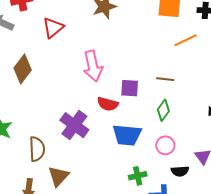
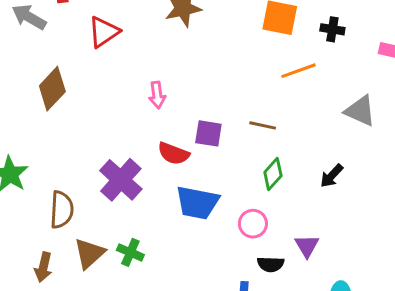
pink arrow: (93, 66) -> (157, 95), size x0.6
green diamond: (163, 110) -> (273, 174), moved
green cross: (138, 176) -> (130, 252), moved, turned 30

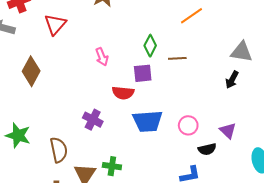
gray triangle: (360, 111) -> (242, 52), moved
green diamond: (273, 174) -> (150, 46), moved
purple cross: (121, 180) -> (93, 120), size x0.7

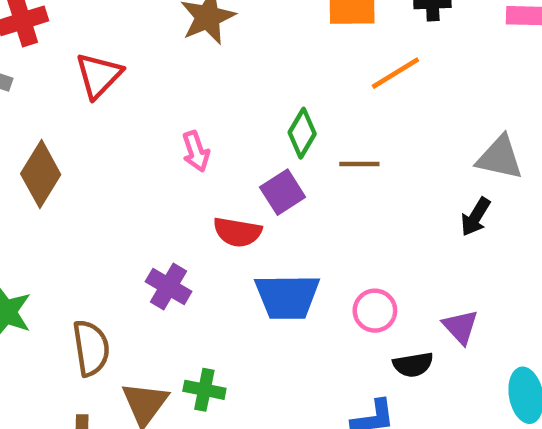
purple square: (143, 73) -> (283, 192), turned -30

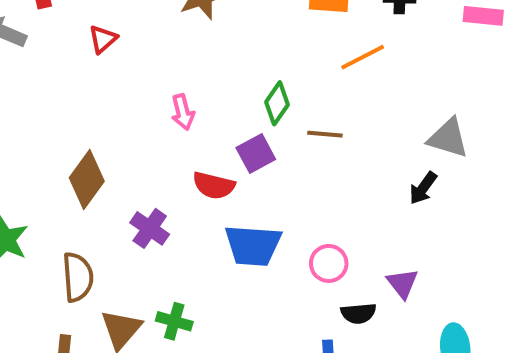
red triangle: (99, 75) -> (103, 39), size x0.7
brown diamond: (41, 174) -> (87, 180), moved

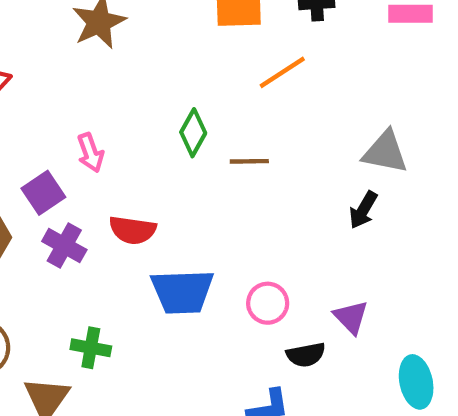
purple square: (256, 154) -> (43, 193), moved
purple cross: (150, 228) -> (64, 246), moved
green cross: (174, 321) -> (91, 348), moved

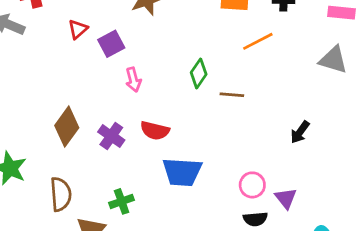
gray triangle: (385, 152) -> (333, 60), moved
purple square: (43, 193) -> (111, 44), moved
pink circle: (268, 303) -> (252, 185), moved
green cross: (91, 348) -> (122, 201), turned -35

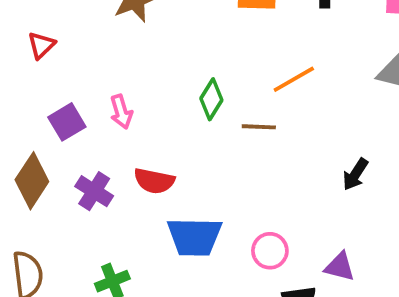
orange line: (258, 41) -> (294, 79), moved
purple square: (111, 44) -> (67, 122), moved
pink circle: (252, 185) -> (270, 251), moved
purple triangle: (286, 198) -> (340, 267), turned -35

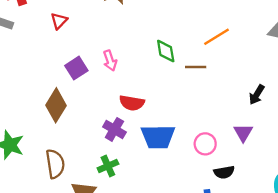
green diamond: (211, 99) -> (166, 51), turned -40
purple cross: (94, 191) -> (114, 129), moved
purple triangle: (340, 267) -> (243, 133), moved, turned 48

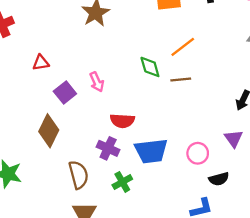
red triangle: (59, 21) -> (41, 63), moved, turned 42
orange line: (217, 37) -> (183, 47), moved
brown semicircle: (55, 164) -> (79, 175), moved
green cross: (108, 166) -> (122, 182), moved

